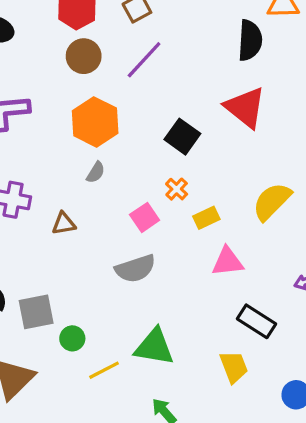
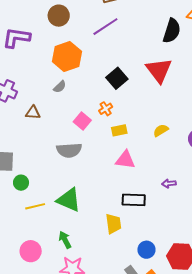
brown circle: (84, 56) -> (59, 16), moved
yellow semicircle: (272, 201) -> (161, 130), size x0.6
pink square: (145, 217) -> (82, 121), turned -30
black rectangle: (256, 321) -> (134, 200), turned -45

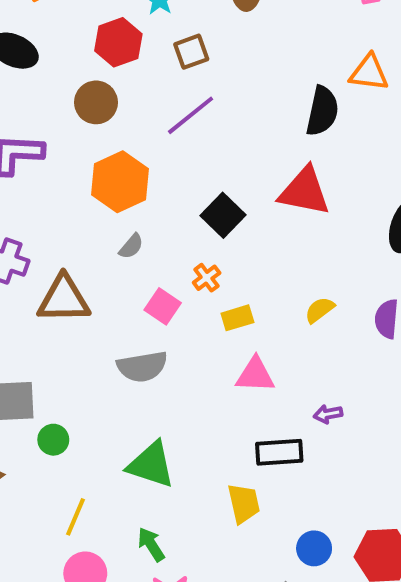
red triangle: (159, 70) -> (304, 191), turned -36
gray semicircle: (60, 87) -> (131, 246), moved
brown triangle: (33, 113) -> (64, 299), size x1.8
purple arrow: (169, 184) -> (328, 414), moved
yellow line: (35, 206) -> (75, 517), moved, turned -48

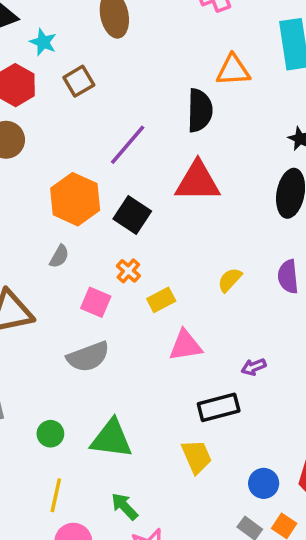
purple line: (191, 115) -> (128, 145), moved
orange hexagon: (120, 182) -> (75, 199), moved
green circle: (53, 440) -> (50, 434), moved

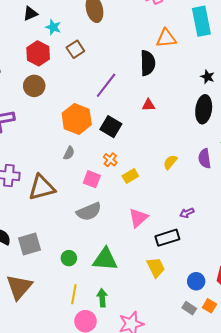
red triangle: (198, 182) -> (148, 105), size x0.5
pink triangle: (185, 345) -> (138, 218), moved, turned -30
green arrow: (125, 506) -> (102, 298), moved, turned 42

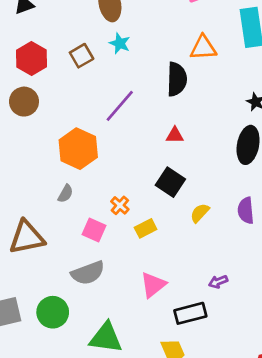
cyan star: (53, 27) -> (120, 43), moved
black square: (111, 127) -> (170, 182), moved
green circle: (69, 258) -> (53, 312), moved, size x1.5

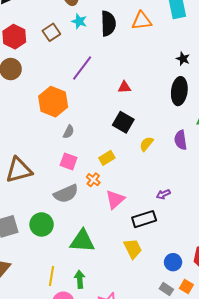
black semicircle: (177, 79) -> (108, 23), moved
gray semicircle: (65, 194) -> (69, 132), moved
orange cross: (120, 205) -> (93, 180), moved

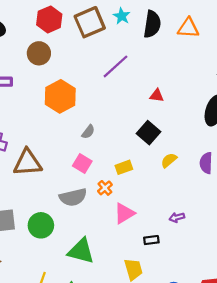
brown square: (51, 32) -> (90, 22), size x1.6
orange hexagon: (53, 102) -> (60, 96), moved
black rectangle: (144, 219) -> (151, 240), size x0.6

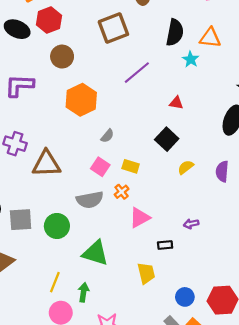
cyan star: (122, 16) -> (191, 59), moved
red hexagon: (49, 19) -> (49, 20), moved
yellow rectangle: (124, 167) -> (131, 166), moved, turned 35

